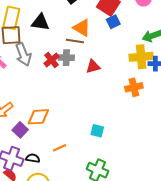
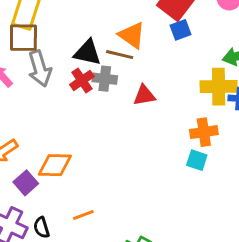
black triangle: (40, 22) -> (87, 52), moved
cyan square: (97, 131) -> (197, 160), moved
black semicircle: (33, 158) -> (41, 227), turned -120

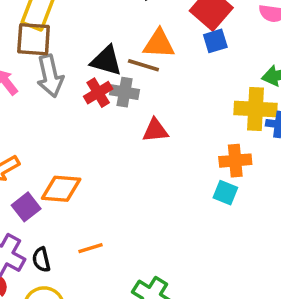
orange triangle: (132, 35) -> (159, 44), turned -36
red triangle: (144, 95) -> (155, 130), moved

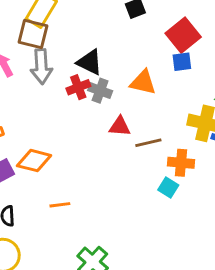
orange triangle: (159, 44) -> (143, 82), moved
brown line: (143, 65) -> (148, 143), moved, turned -40
orange line: (90, 248) -> (60, 205), moved

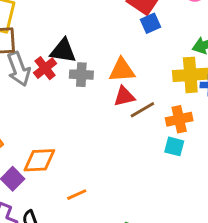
orange triangle: (143, 82) -> (122, 70), moved
red cross: (78, 87) -> (45, 68), moved
red triangle: (120, 126) -> (124, 96), moved

